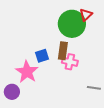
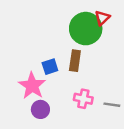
pink cross: (70, 62) -> (83, 99), moved
purple circle: (12, 92) -> (40, 109), moved

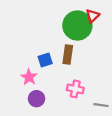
pink star: (32, 86) -> (29, 77), size x0.7
gray line: (112, 105) -> (101, 105), moved

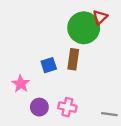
pink star: (29, 77) -> (21, 84), moved
pink cross: (75, 89) -> (67, 107), moved

